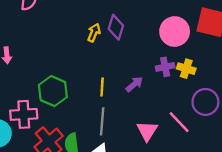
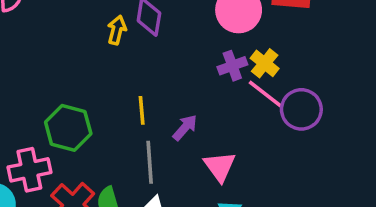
yellow cross: (186, 69) -> (265, 63), turned 30
purple arrow: (134, 84) -> (185, 128), moved
pink line: (179, 122) -> (265, 94), moved

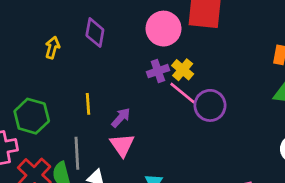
yellow arrow: (117, 30) -> (52, 48), moved
gray line: (150, 162) -> (77, 153), moved
pink triangle: (220, 166) -> (122, 145), moved

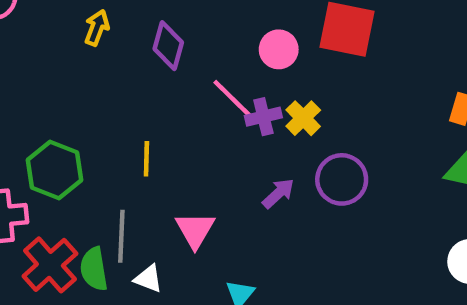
pink circle: (163, 29) -> (279, 49), size x0.7
yellow arrow: (52, 48) -> (97, 28), moved
pink line: (183, 93) -> (232, 98), moved
purple arrow: (121, 118) -> (278, 193), moved

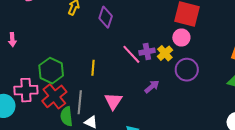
pink circle: (279, 49) -> (181, 37), moved
pink line: (232, 98) -> (131, 54), moved
purple circle: (342, 179) -> (187, 70), moved
red cross: (50, 265) -> (54, 96), moved

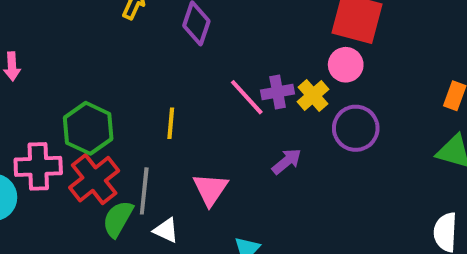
green semicircle: (67, 116) -> (118, 219), turned 36

